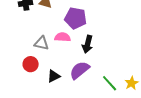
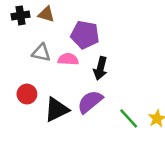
gray triangle: (42, 43) -> (41, 53), moved
black triangle: (54, 76) -> (57, 109), size x1.5

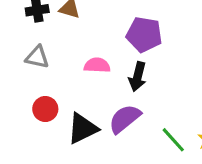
purple pentagon: (85, 35) -> (144, 34), moved
gray triangle: (41, 53) -> (37, 57), moved

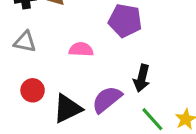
black arrow: (138, 77) -> (142, 78), moved

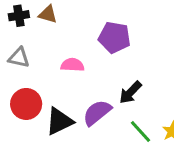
black arrow: (142, 78) -> (130, 92), turned 30
red circle: (33, 90) -> (26, 104), size x1.4

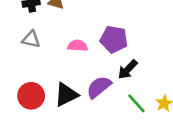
purple pentagon: (114, 37) -> (114, 39), moved
red circle: (26, 104) -> (31, 96), moved

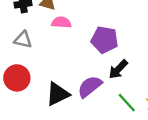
pink semicircle: (78, 46) -> (61, 22), moved
red circle: (31, 96) -> (17, 78), moved

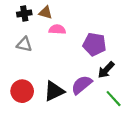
red circle: (17, 78) -> (22, 91), moved

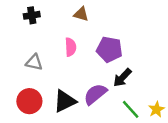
brown triangle: (46, 12) -> (81, 14), moved
pink semicircle: (57, 29) -> (71, 47), moved, turned 84
gray triangle: (24, 44) -> (34, 62), moved

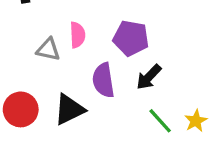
gray triangle: (34, 62) -> (48, 49), moved
purple semicircle: (95, 94) -> (103, 80), moved, turned -60

